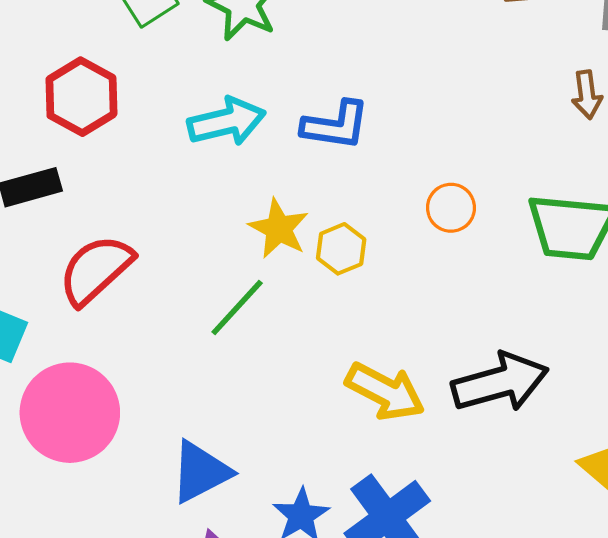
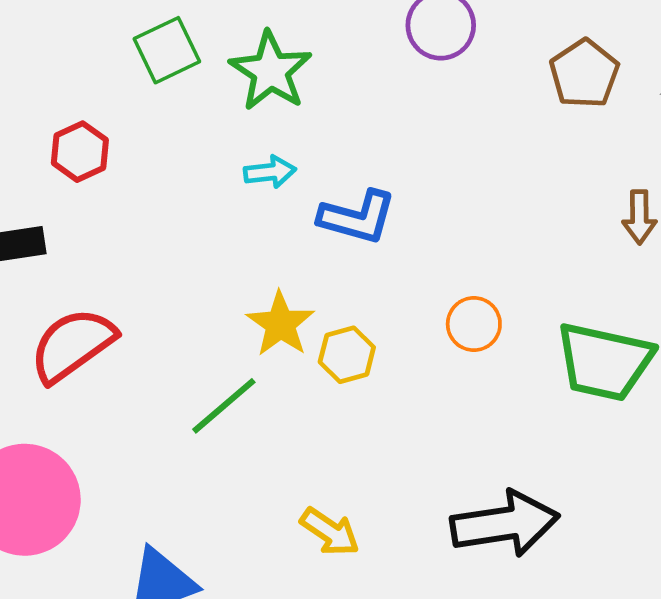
red hexagon: (81, 97) -> (80, 152), size x0.7
cyan arrow: (227, 122) -> (270, 172), moved, size x0.6
yellow arrow: (385, 391) -> (330, 532), moved, size x0.7

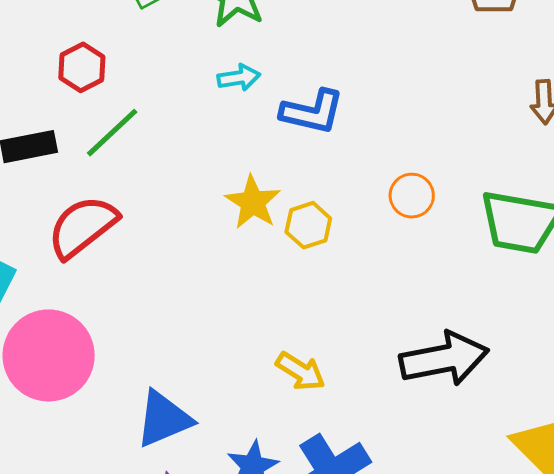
green line: (224, 406) -> (112, 133), moved

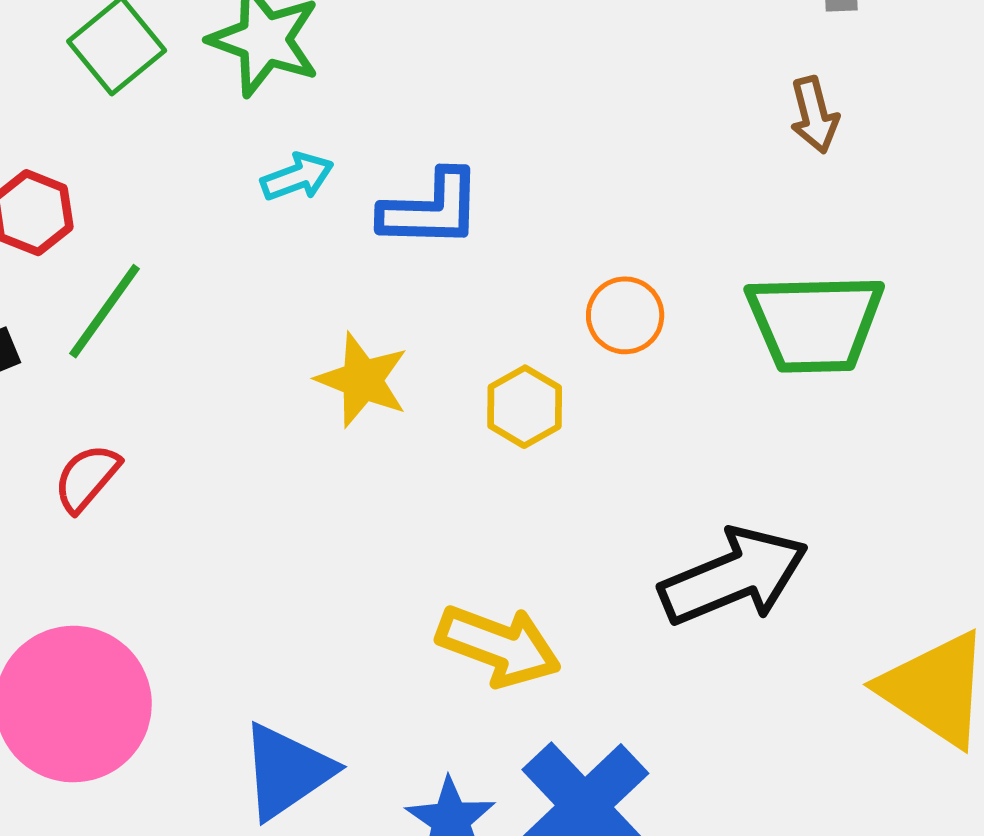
yellow hexagon: (308, 225) -> (525, 407), moved
red semicircle: (82, 227) -> (87, 478), size x0.6
yellow arrow: (300, 371) -> (499, 646), size x1.4

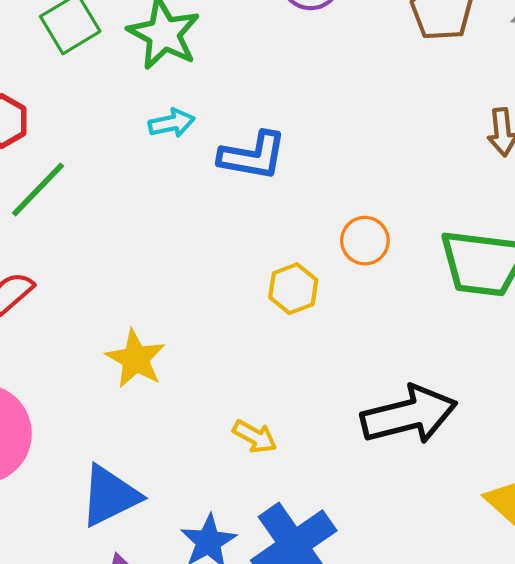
yellow star: (362, 380) -> (136, 359), moved
yellow arrow: (499, 646) -> (255, 437), size x0.6

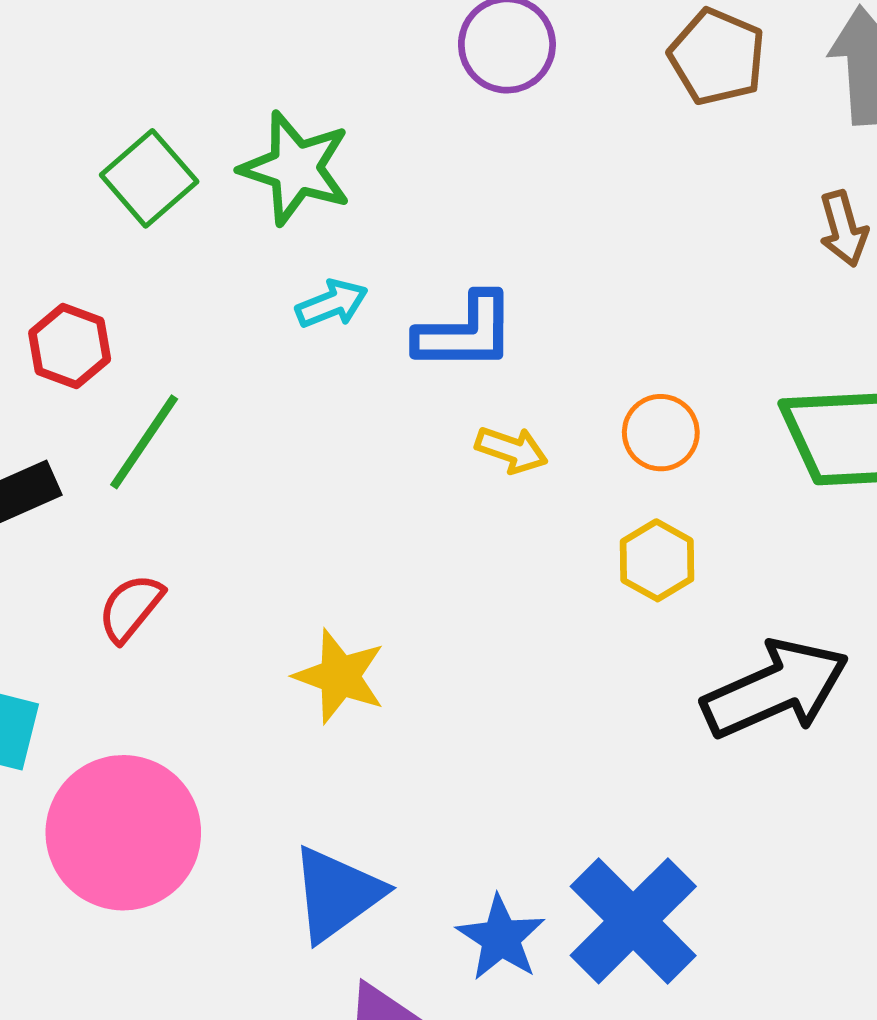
yellow hexagon: (293, 289) -> (657, 560), moved
yellow arrow: (255, 437) -> (511, 450), moved

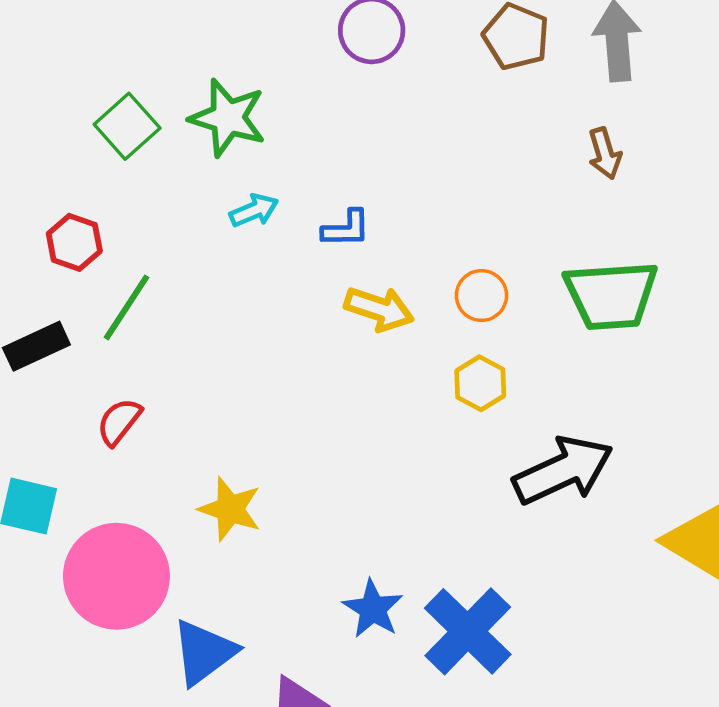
blue L-shape: (465, 332) -> (346, 229), size x0.7
yellow arrow: (511, 450) -> (379, 309), size x1.4
yellow star: (340, 676) -> (230, 509), moved
blue triangle: (337, 894) -> (204, 652), moved
blue star: (501, 938) -> (373, 609), moved

